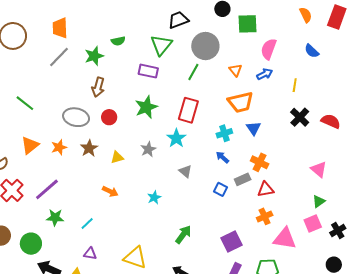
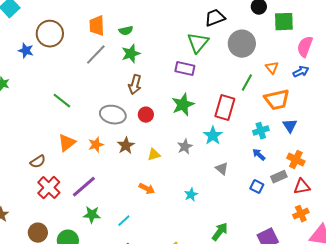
green semicircle: (118, 41) -> (126, 31), moved
green line: (193, 72) -> (247, 83), moved

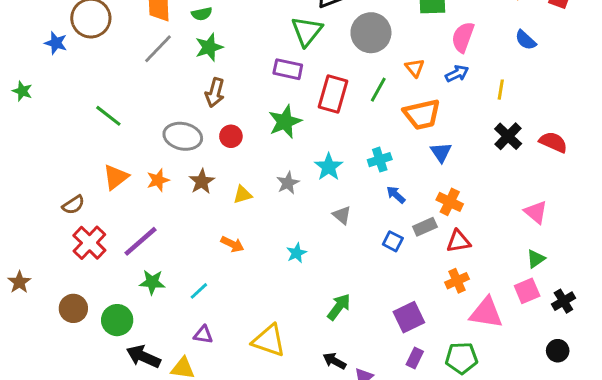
red rectangle: (225, 108) -> (333, 94), moved
cyan cross: (261, 131) -> (380, 160), moved

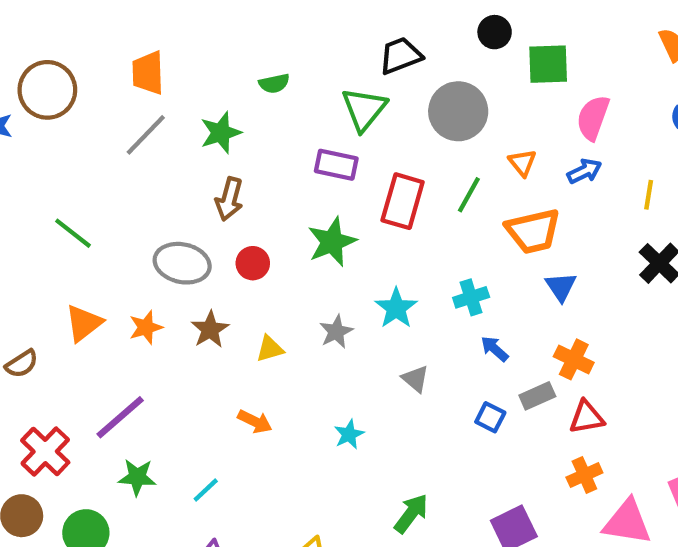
green semicircle: (202, 14) -> (274, 83), moved
red cross: (89, 243) -> (45, 451), moved

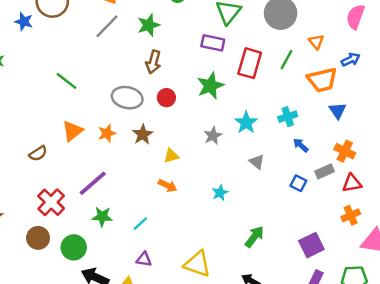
blue arrow: (584, 171) -> (351, 60), moved
yellow triangle: (270, 349) -> (171, 156), moved

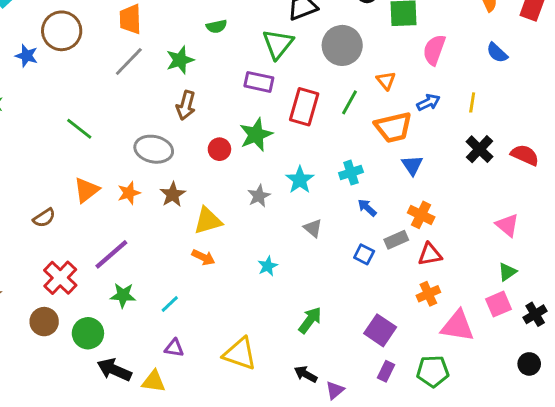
red circle: (166, 98) -> (219, 149), moved
yellow triangle: (171, 156) -> (208, 221), size x1.5
purple square: (311, 245) -> (380, 330), turned -30

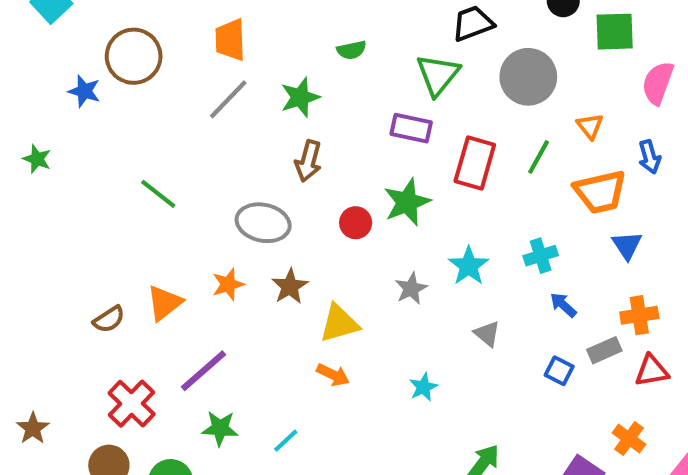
blue arrow: (428, 102) -> (650, 157), turned 100
orange triangle: (86, 190) -> (164, 303), moved
orange cross: (421, 215) -> (639, 315), turned -35
orange cross: (428, 294) -> (629, 439), moved, turned -30

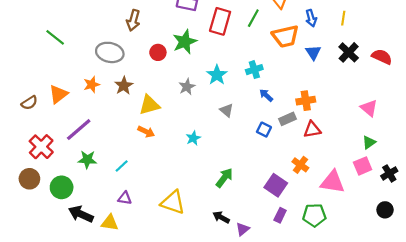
blue triangle: (627, 245) -> (313, 52), moved

